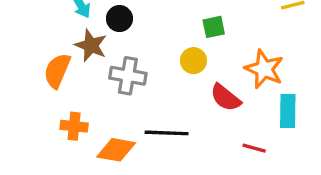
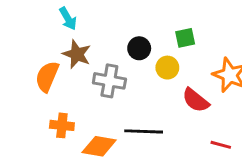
black circle: (119, 19) -> (139, 48), moved

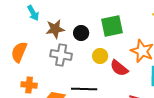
green square: (185, 38) -> (112, 26), size x1.6
brown star: (77, 54) -> (55, 29), moved, turned -30
yellow circle: (167, 68) -> (100, 56), moved

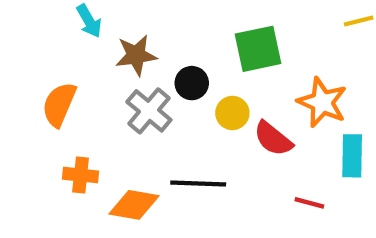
black circle: (81, 33) -> (192, 83), moved
gray cross: (61, 55) -> (149, 111), turned 30

